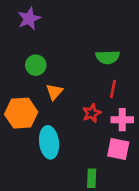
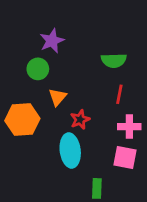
purple star: (29, 19) -> (52, 41), moved
red star: (92, 113) -> (80, 120), moved
cyan ellipse: (49, 142) -> (70, 150), moved

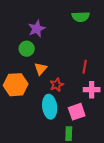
green semicircle: (114, 60) -> (81, 17), moved
pink square: (125, 158) -> (77, 112), moved, turned -30

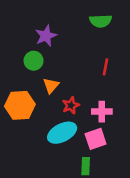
red line: (85, 67) -> (106, 67), moved
pink cross: (92, 90) -> (102, 112), moved
cyan ellipse: (50, 107) -> (62, 133), turned 70

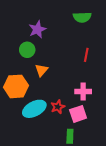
red star: (71, 105) -> (58, 107), moved
cyan ellipse: (62, 133) -> (34, 109), moved

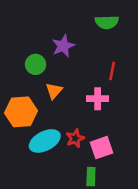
purple star: (37, 29) -> (63, 46), moved
pink cross: (83, 92) -> (98, 99), moved

